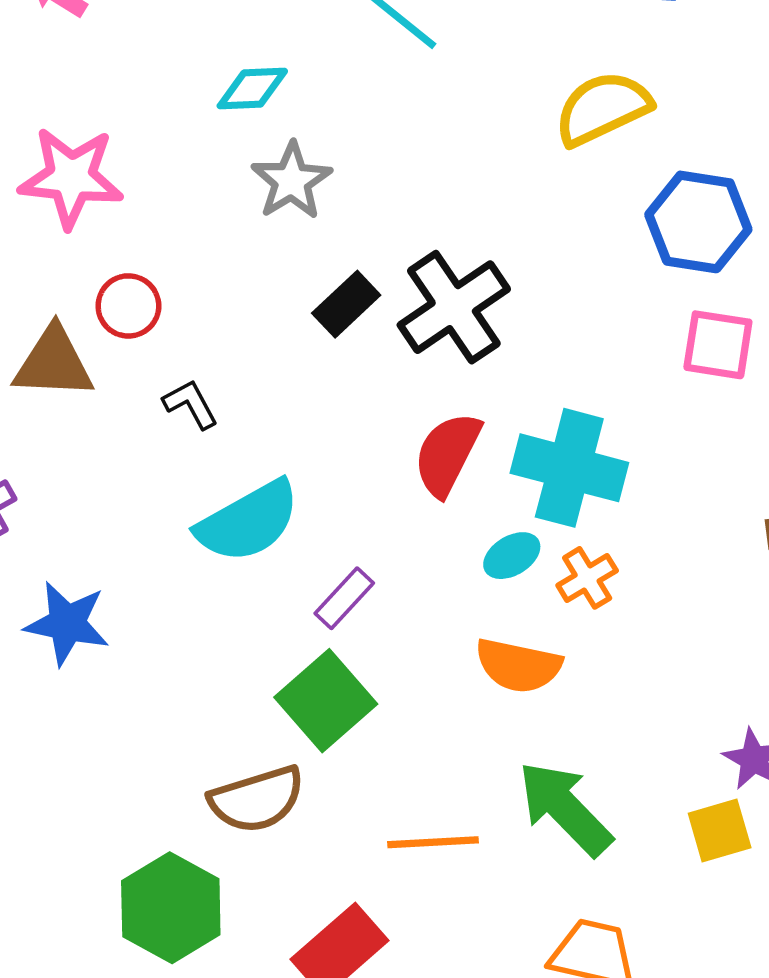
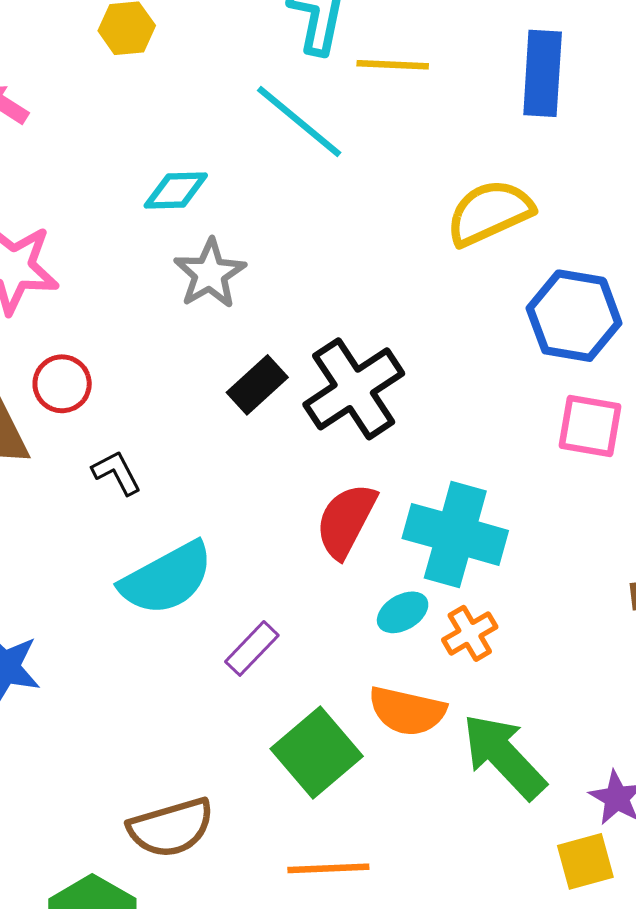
green square: (326, 701) -> (317, 753), moved
green arrow: (565, 808) -> (504, 756), moved

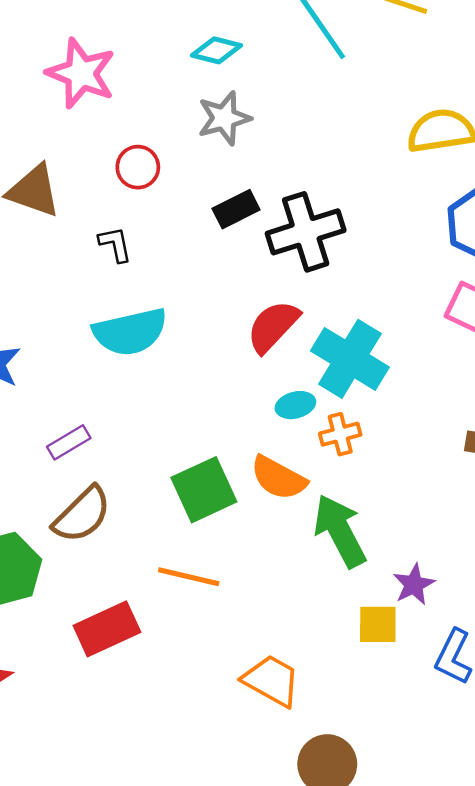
red circle: (62, 384) -> (138, 167), moved
purple rectangle: (252, 648) -> (69, 442), moved
brown semicircle: (171, 828) -> (82, 515), turned -44

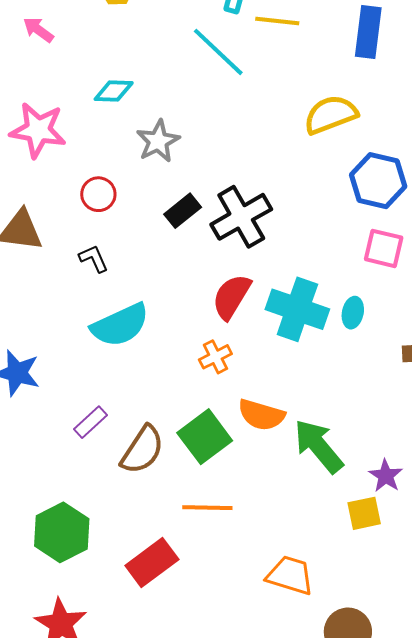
cyan diamond: (216, 50) -> (114, 91), moved
cyan ellipse: (295, 405) -> (353, 313), moved, turned -52
orange cross: (340, 434) -> (215, 357), moved
brown semicircle: (82, 515) -> (142, 450), moved

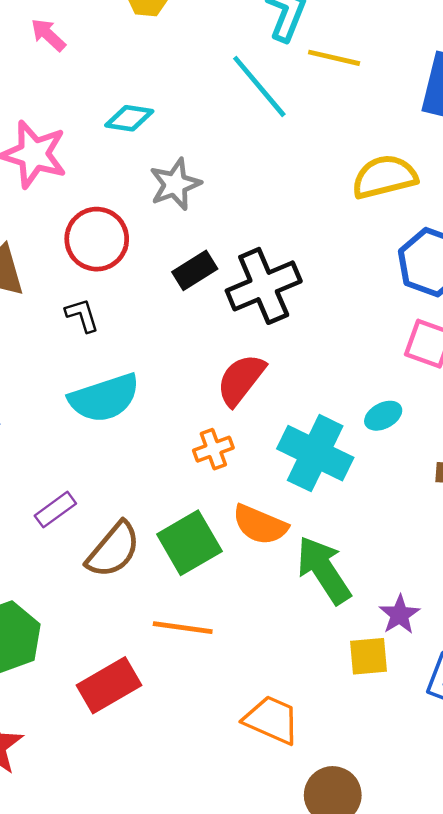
red circle: (98, 194) -> (97, 239), size x1.5
cyan cross: (297, 309) -> (315, 453), moved
cyan ellipse: (353, 313) -> (383, 416), turned 44

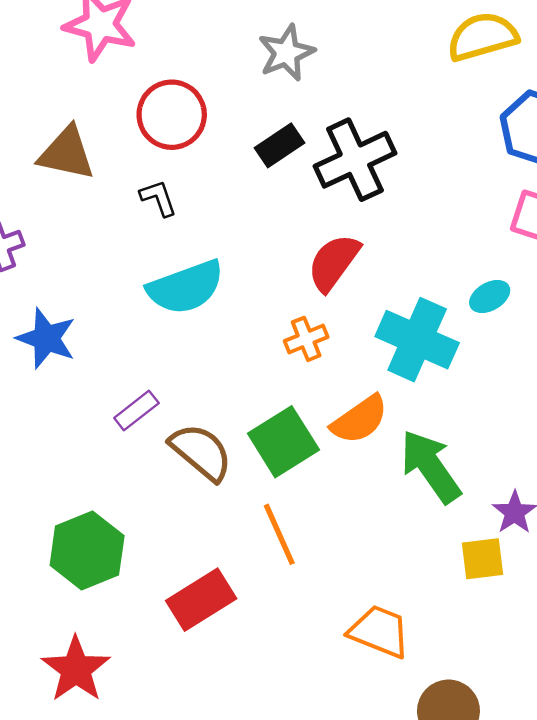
gray star: (175, 184) -> (286, 53), moved
orange semicircle: (260, 525) -> (360, 420), turned -56
brown semicircle: (113, 550) -> (201, 452), turned -88
orange line: (183, 628) -> (279, 534), turned 60

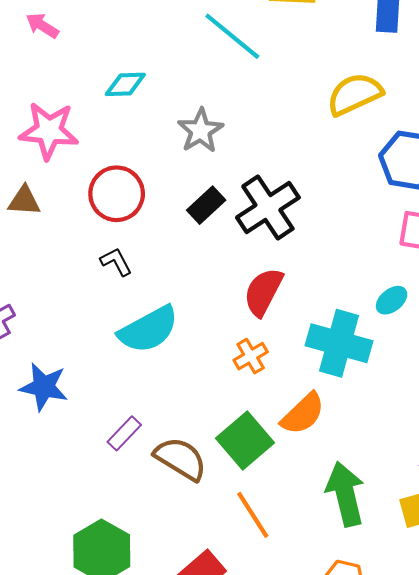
brown triangle: (67, 153) -> (24, 201), moved, size x0.7
green arrow: (431, 466) -> (345, 494), moved, turned 30

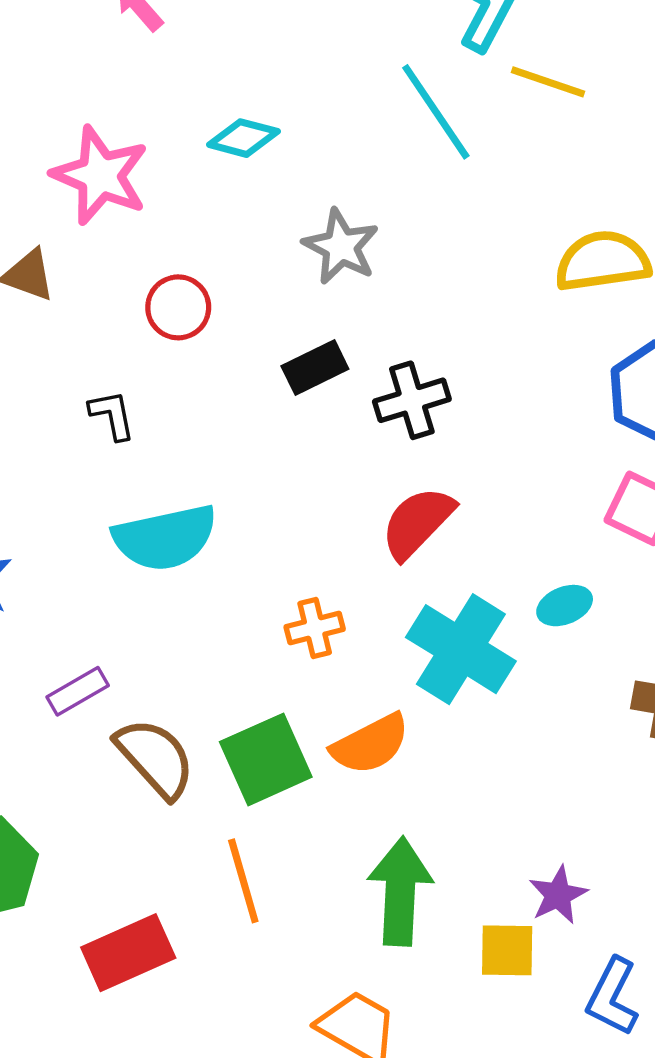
gray star: (200, 131) -> (341, 247), turned -30
red circle: (117, 194) -> (178, 307), size x0.7
black cross: (268, 207) -> (412, 400), size x0.7
black L-shape: (116, 262) -> (112, 415), moved
red semicircle: (263, 292) -> (417, 523), moved

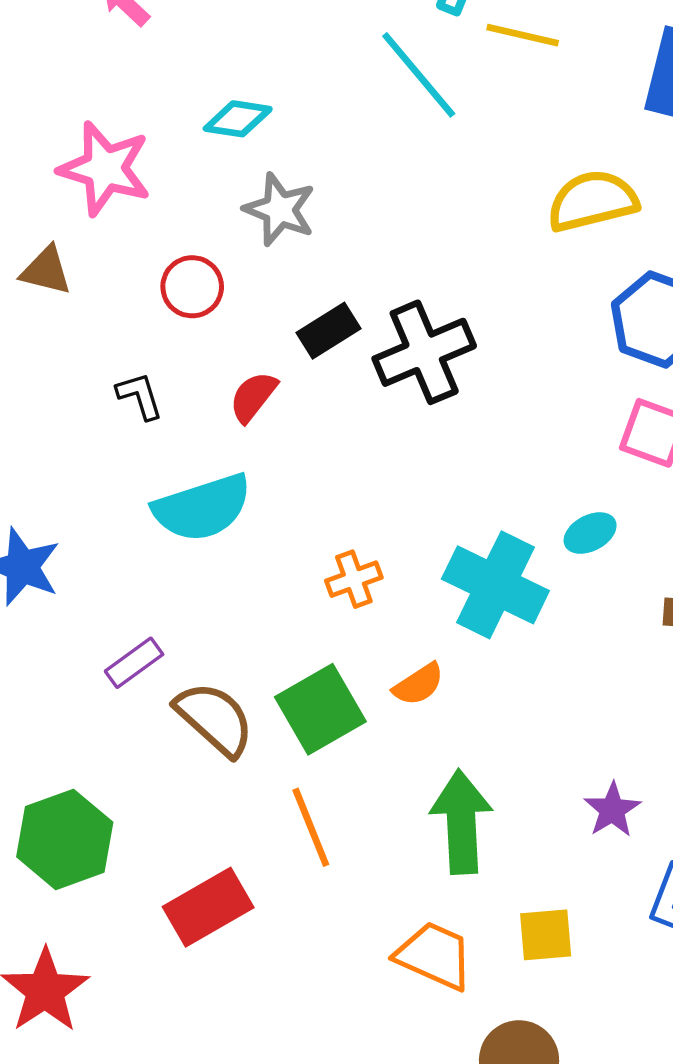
gray star: (341, 247) -> (280, 210), moved
black cross: (412, 400) -> (424, 352), size x1.4
red semicircle: (417, 523) -> (253, 397), moved, size x0.7
orange semicircle: (370, 744) -> (418, 684), size x0.7
yellow square: (507, 950) -> (546, 935), moved

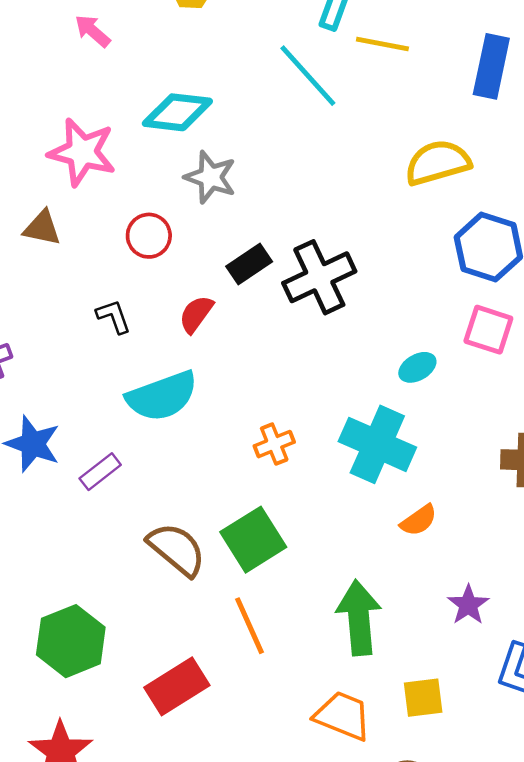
cyan diamond: (238, 119) -> (177, 112), size x1.4
cyan ellipse: (590, 533) -> (417, 367), moved
purple rectangle: (134, 663) -> (100, 472), moved
orange semicircle: (418, 684) -> (419, 520), moved

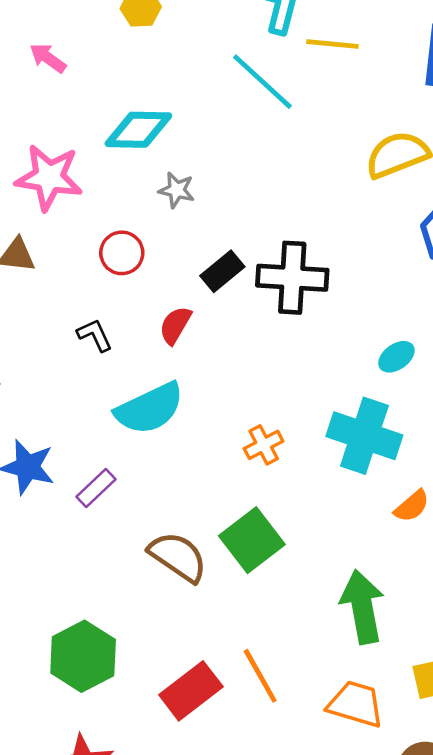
gray star: (210, 177) -> (177, 190), size x0.7
black cross: (319, 277) -> (292, 278), turned 34
orange line: (250, 626) -> (260, 676), moved

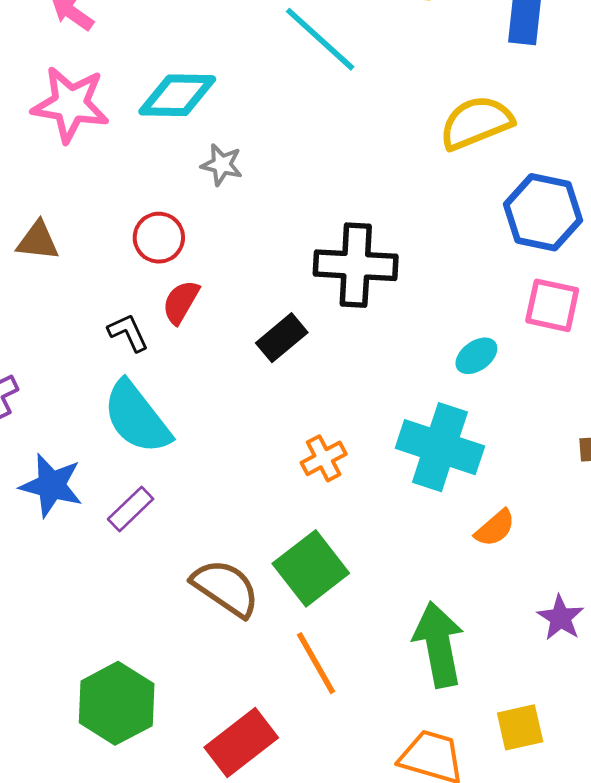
pink star: (49, 177) -> (70, 104), moved
black rectangle: (222, 271) -> (282, 338), moved
red semicircle: (175, 325) -> (181, 302), moved
cyan semicircle: (150, 408) -> (137, 417), moved, turned 78
orange line: (260, 676) -> (316, 663), moved

